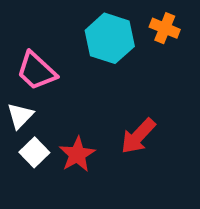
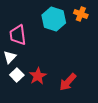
pink trapezoid: (36, 71) -> (18, 35), turned 40
red arrow: (138, 136) -> (68, 82), moved

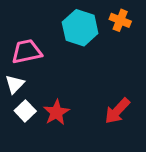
pink trapezoid: (18, 35) -> (27, 52), turned 85
red arrow: (68, 82) -> (117, 111), moved

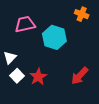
cyan hexagon: (80, 28) -> (54, 37), moved
pink trapezoid: (27, 52) -> (25, 24), moved

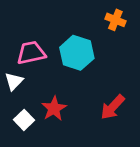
pink trapezoid: (25, 24) -> (31, 53), moved
white square: (17, 76) -> (24, 120), moved

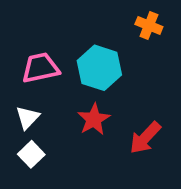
white triangle: (14, 81) -> (28, 117), moved
red star: (54, 109) -> (94, 119), moved

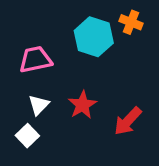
cyan hexagon: (99, 68) -> (94, 37), moved
white triangle: (28, 117) -> (39, 105), moved

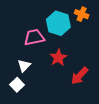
pink trapezoid: (35, 60) -> (34, 37), moved
red star: (82, 105) -> (58, 58), moved

